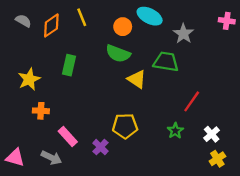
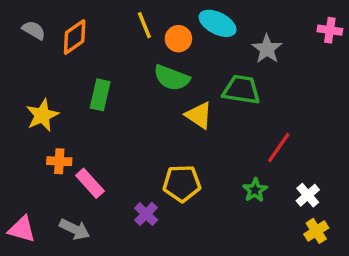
yellow line: (82, 17) -> (144, 25), moved
pink rectangle: (68, 137) -> (90, 183), moved

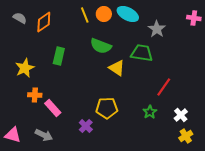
orange circle: (178, 39) -> (104, 14), moved

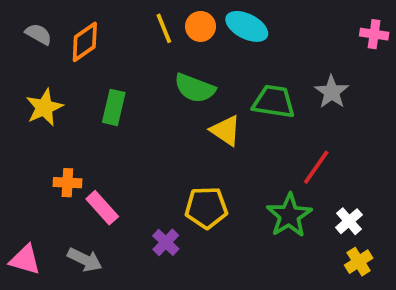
gray star: (157, 29) -> (332, 92), moved
yellow star: (25, 68) -> (44, 107), moved
green star: (150, 112) -> (289, 215), size x1.6

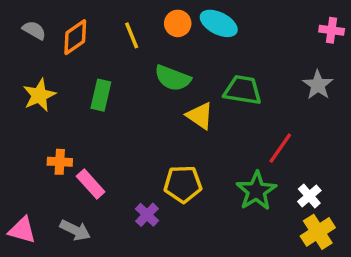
yellow line: (164, 28) -> (132, 35), moved
gray star: (332, 92) -> (318, 85), moved
yellow cross: (359, 262) -> (318, 232), size x1.4

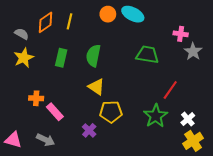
gray semicircle: (34, 30) -> (22, 34), moved
pink cross: (332, 30) -> (181, 34), moved
yellow line: (132, 35) -> (69, 21), moved, turned 35
green semicircle: (173, 78) -> (93, 56), moved, turned 80
yellow triangle: (200, 116) -> (96, 87), moved

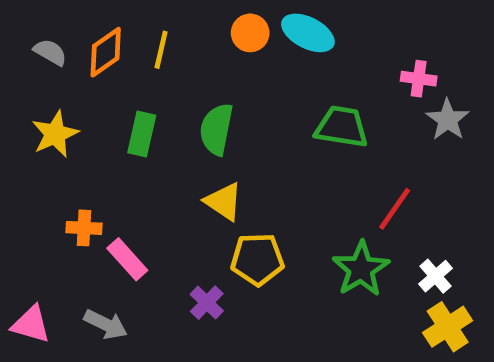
gray semicircle: (22, 34) -> (50, 52), moved

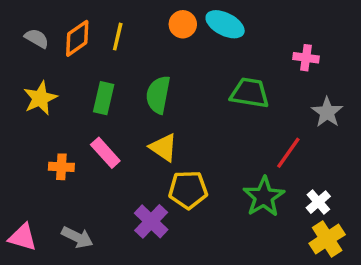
gray star: (448, 120) -> (327, 112), moved
pink rectangle: (127, 259) -> (105, 153), moved
purple cross: (207, 303) -> (151, 221), size x1.4

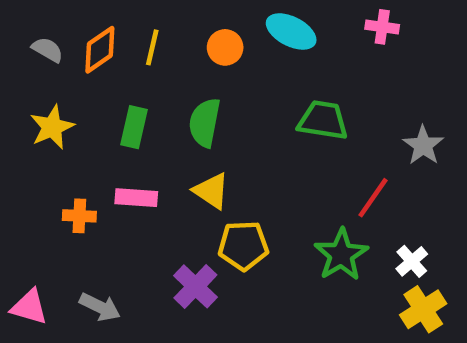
orange circle: (183, 24) -> (225, 47), moved
pink cross: (306, 58) -> (382, 27), moved
pink rectangle: (105, 153) -> (136, 198), turned -44

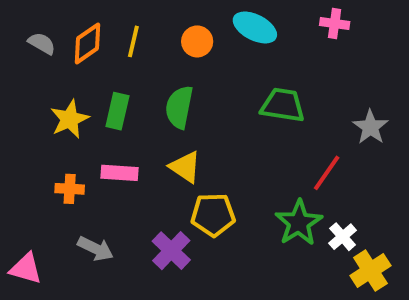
yellow star: (52, 127) -> (70, 119), moved
white cross: (412, 261) -> (343, 237), moved
gray arrow: (100, 307) -> (96, 249), moved

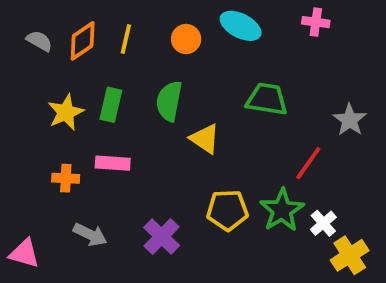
yellow triangle: (185, 167) -> (205, 139), moved
yellow pentagon: (213, 215) -> (227, 210), moved

